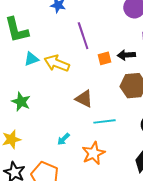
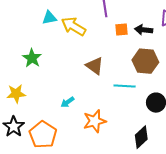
cyan line: (104, 121) -> (125, 86), moved

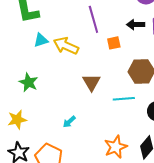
black arrow: (144, 30) -> (136, 25), moved
brown triangle: (95, 66) -> (92, 82), turned 30
orange star: (95, 121) -> (116, 147), moved

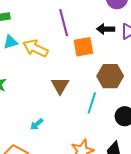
orange square: (114, 43) -> (83, 47), size x1.5
cyan line: (124, 99) -> (92, 103), turned -70

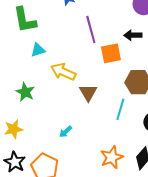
yellow arrow: (35, 48) -> (63, 72), moved

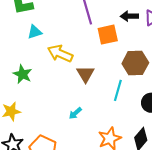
cyan arrow: (66, 132) -> (75, 113), moved

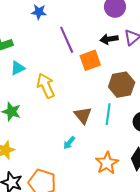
yellow arrow: (60, 53) -> (46, 86), turned 50
brown triangle: (85, 74) -> (83, 115), moved

